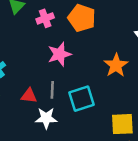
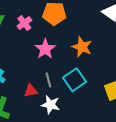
orange star: (116, 65) -> (82, 47), moved
white star: (46, 118) -> (50, 105), turned 30

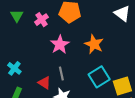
cyan square: (75, 80) -> (99, 77), moved
red triangle: (31, 91) -> (44, 83), turned 40

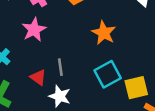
pink star: (60, 45) -> (34, 30), moved

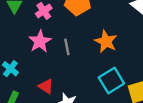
gray line: (60, 67) -> (67, 47), moved

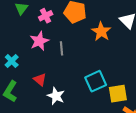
orange star: (106, 41) -> (101, 32), moved

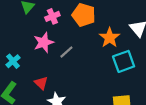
gray line: (62, 48) -> (66, 52), turned 48
cyan square: (96, 81) -> (124, 61), moved

